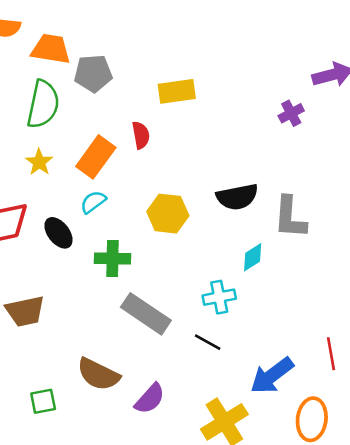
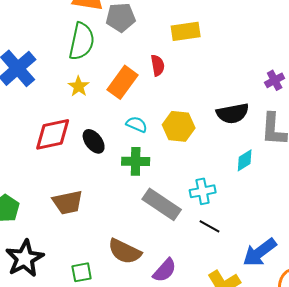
purple cross: (291, 113) -> (275, 80), moved
cyan semicircle: (93, 202) -> (137, 124), moved, turned 60
cyan cross: (219, 297) -> (203, 191), moved

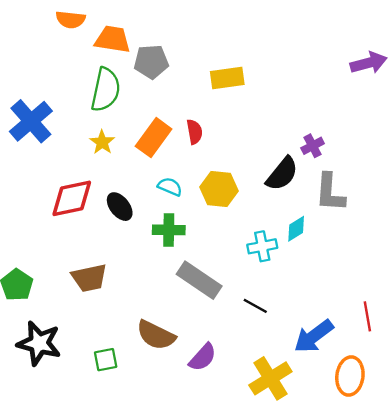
red semicircle: (158, 65) -> (194, 132), moved
purple cross: (275, 80) -> (313, 146), moved
black semicircle: (233, 113) -> (282, 174), turned -40
cyan cross: (203, 191) -> (262, 246), moved
black star: (25, 258) -> (39, 343), turned -30

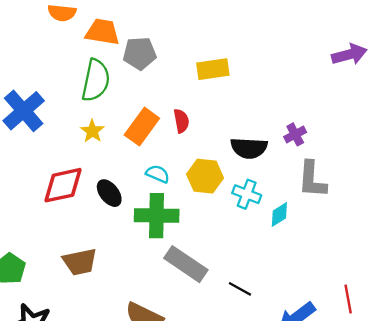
black semicircle: (282, 174) -> (249, 148), moved, turned 54
green cross: (169, 230) -> (157, 216), size x1.4
cyan cross: (262, 246) -> (247, 194), moved, turned 32

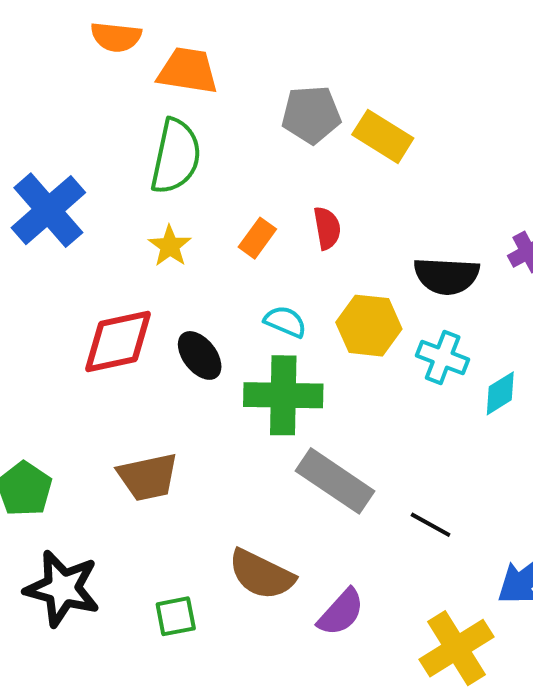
gray pentagon: (140, 53) -> (311, 115), moved
yellow rectangle: (213, 69) -> (383, 136), turned 40
orange rectangle: (142, 127) -> (257, 238), size x0.6

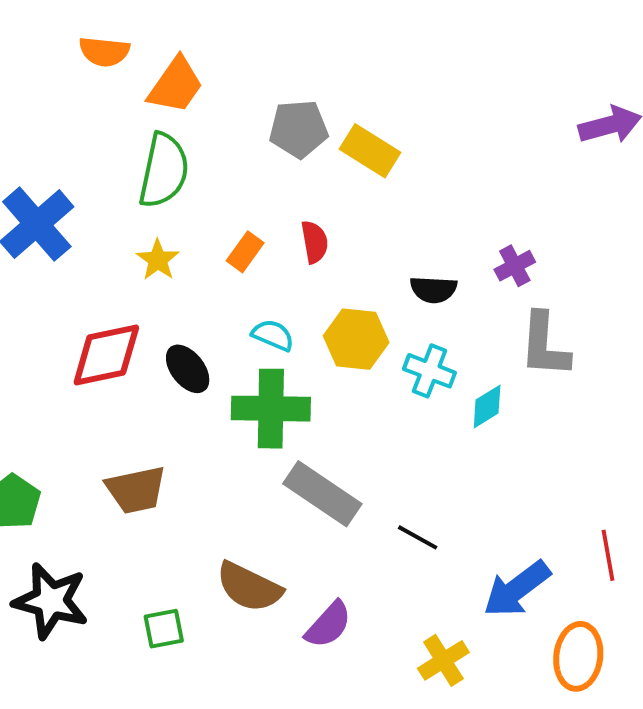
orange trapezoid: (188, 71) -> (176, 85), turned 116
black semicircle: (447, 276) -> (433, 290), size x0.7
yellow cross: (456, 648) -> (443, 660), size x0.7

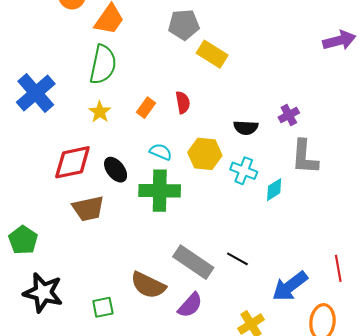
gray pentagon: (299, 129) -> (184, 25), moved
brown trapezoid: (136, 490) -> (88, 209), moved
gray rectangle: (322, 494) -> (193, 262), moved

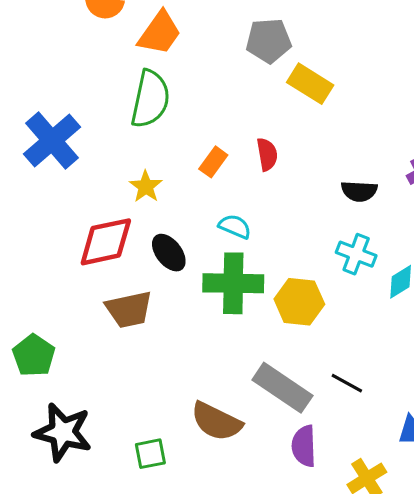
yellow star: (100, 112) -> (146, 187), moved
yellow hexagon: (205, 154) -> (299, 302), moved
purple semicircle: (190, 305) -> (304, 446), moved, turned 136

